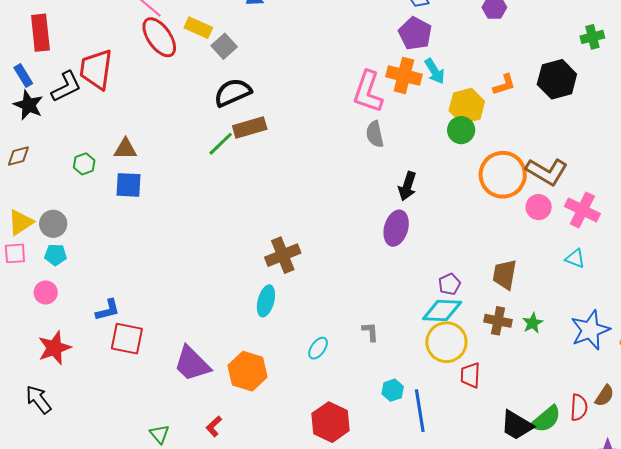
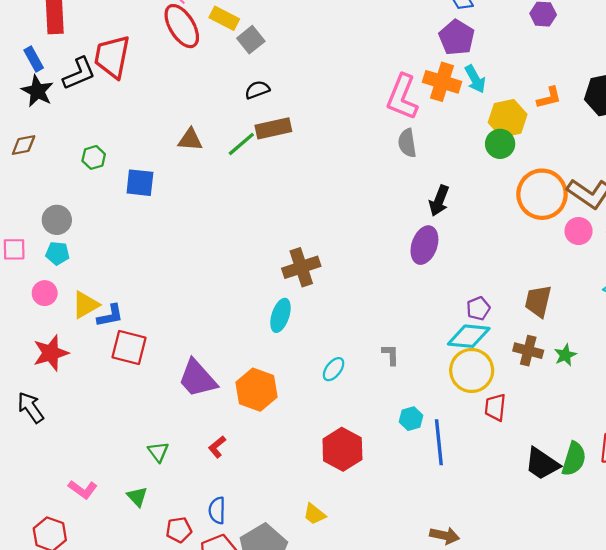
black semicircle: (233, 93) -> (257, 90), size x0.6
brown triangle: (125, 149) -> (190, 140), moved
yellow triangle: (21, 222) -> (86, 305), moved
green semicircle: (546, 419) -> (574, 459), turned -36

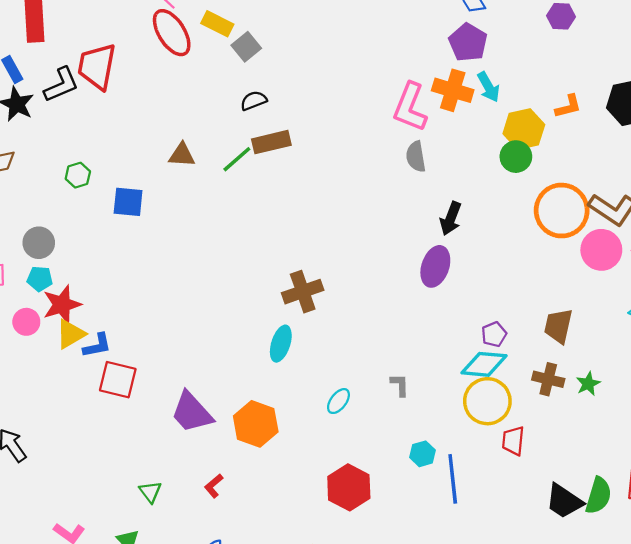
pink circle: (579, 231) -> (601, 250), size x1.4
red star: (51, 353) -> (62, 305), moved

